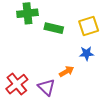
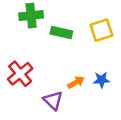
blue star: (87, 53) -> (101, 80), moved
red cross: (17, 84) -> (20, 74), moved

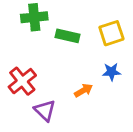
blue star: (101, 80) -> (111, 72), moved
purple triangle: (53, 100) -> (45, 110), moved

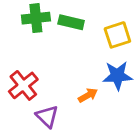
green rectangle: (68, 36) -> (71, 22), moved
blue star: (111, 72) -> (117, 76), size x1.5

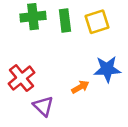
green rectangle: (71, 22) -> (65, 20), turned 70
yellow square: (117, 35) -> (97, 22), moved

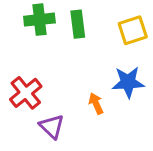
yellow square: (97, 22) -> (133, 30), moved
orange arrow: (80, 87) -> (96, 104), turned -84

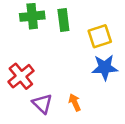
yellow square: (133, 30) -> (100, 36), moved
orange arrow: (96, 104) -> (75, 102), moved

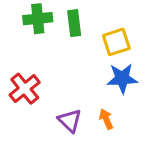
orange arrow: (75, 102) -> (106, 119), moved
purple triangle: (42, 104) -> (70, 121), moved

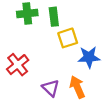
yellow square: (116, 42) -> (68, 38), moved
orange arrow: (106, 119) -> (77, 87), size x1.5

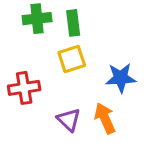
yellow square: (68, 38) -> (72, 59), moved
red cross: (18, 65) -> (24, 88), turned 30

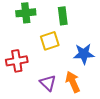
green rectangle: (73, 23) -> (63, 16), moved

